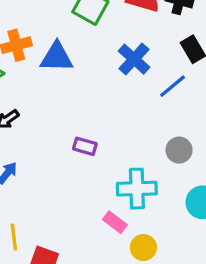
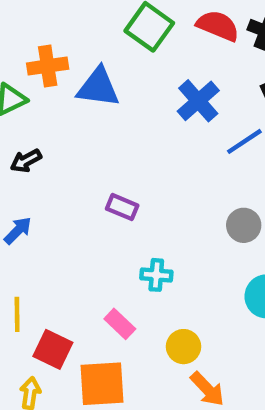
cyan cross: (137, 189) -> (156, 275), moved, size x0.6
pink rectangle: (115, 222) -> (120, 324), moved

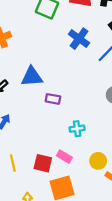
blue triangle: (98, 87) -> (32, 77), moved
red square: (53, 349) -> (43, 163), moved

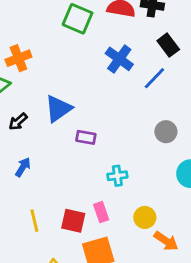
blue triangle: (32, 77) -> (58, 109), turned -30
pink rectangle: (64, 157) -> (101, 212), turned 40

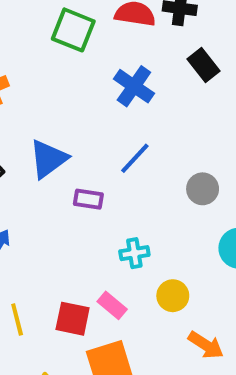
blue line: (154, 78) -> (135, 158), moved
pink rectangle: (101, 212) -> (112, 305), turned -30
yellow circle: (145, 217) -> (173, 296), moved

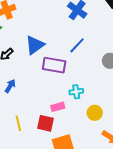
purple rectangle: (88, 199) -> (54, 65), size x1.6
pink rectangle: (112, 305) -> (58, 107), moved, turned -56

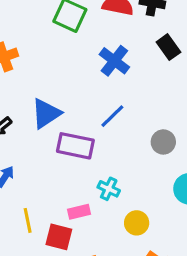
cyan cross: (76, 92) -> (109, 189), turned 32
yellow line: (18, 123) -> (28, 220), moved

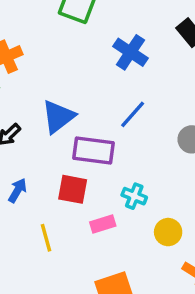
red square: (59, 237) -> (73, 189), moved

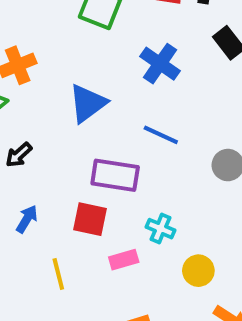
blue line: (133, 114) -> (161, 135), turned 72
blue triangle: (58, 117) -> (88, 103), moved

